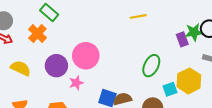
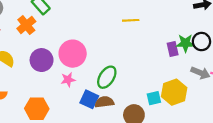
green ellipse: (151, 66) -> (107, 77), moved
pink star: (76, 83) -> (68, 80), moved

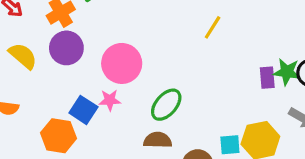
yellow line: (131, 20) -> (213, 27), turned -63
purple circle: (42, 60) -> (66, 48), moved
blue square: (89, 99) -> (83, 110), moved

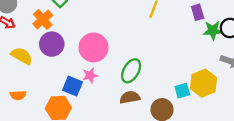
purple rectangle: (267, 78) -> (198, 12), moved

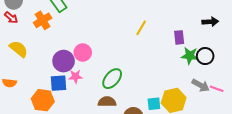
purple circle: (52, 44) -> (64, 61), moved
pink circle: (93, 47) -> (83, 53), size x0.7
blue square: (73, 86) -> (59, 83), turned -36

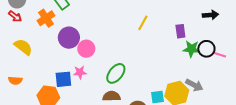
purple circle: (64, 61) -> (69, 38), moved
gray arrow: (201, 85) -> (194, 85), moved
pink line: (217, 89) -> (219, 55), moved

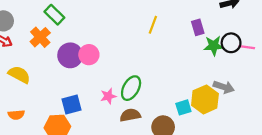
pink circle: (86, 49) -> (89, 55), moved
pink star: (80, 72) -> (108, 96), moved

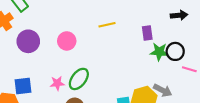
yellow line: (153, 25) -> (107, 25), turned 49
pink line: (247, 47) -> (189, 69), moved
pink circle: (89, 55) -> (67, 41), moved

